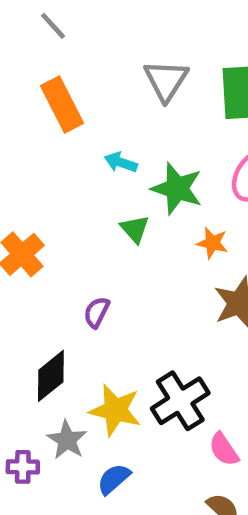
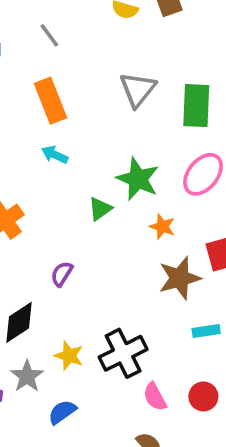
cyan arrow: (121, 162) -> (55, 155), moved
green triangle: (135, 229) -> (100, 209), turned 30
yellow star: (115, 410) -> (69, 356), size x0.7

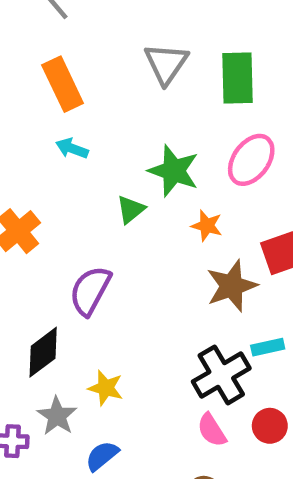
purple semicircle: (62, 274) -> (90, 291), size x1.6
black cross: (123, 353) -> (221, 375), moved

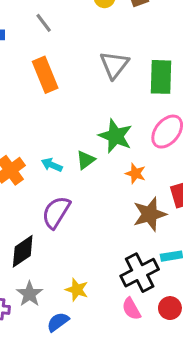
cyan arrow: (72, 148) -> (52, 165), moved
yellow star: (106, 388) -> (77, 290), moved

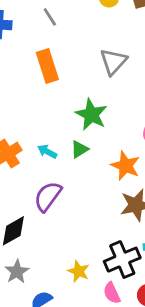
green star: (115, 136) -> (91, 115), moved
orange star: (135, 173) -> (125, 166), size x1.5
yellow star: (77, 290) -> (79, 271), moved

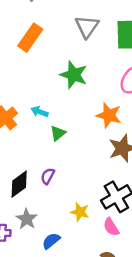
orange rectangle: (47, 66) -> (30, 38), turned 60
green triangle: (79, 149) -> (58, 133), moved
purple semicircle: (48, 196) -> (48, 176), moved, size x0.6

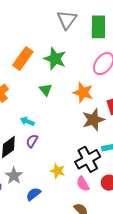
orange rectangle: (30, 38) -> (23, 58), moved
cyan arrow: (40, 112) -> (27, 121), moved
green triangle: (58, 133) -> (46, 90), moved, turned -32

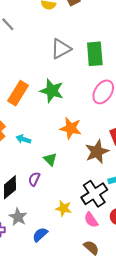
gray triangle: (67, 20) -> (61, 49), turned 30
green triangle: (46, 90) -> (50, 159), moved
orange star: (83, 92) -> (71, 128), moved
cyan arrow: (27, 121) -> (23, 139), moved

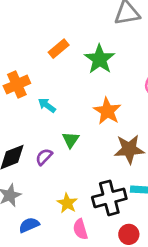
orange rectangle: (18, 93) -> (59, 49), size x0.7
pink semicircle: (91, 220) -> (80, 229), moved

